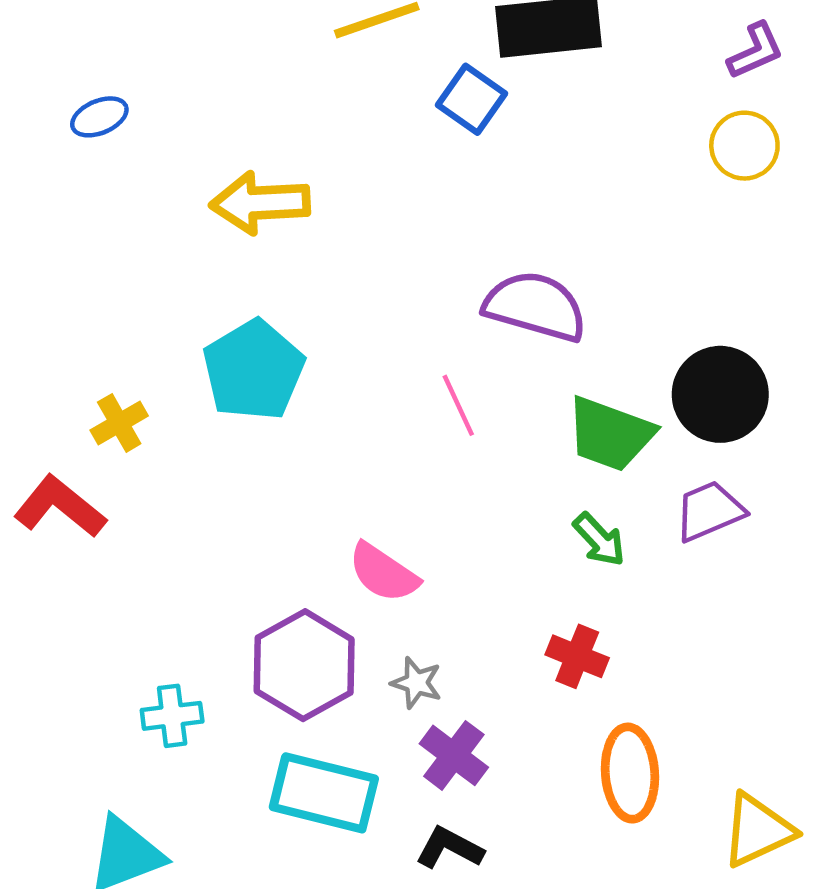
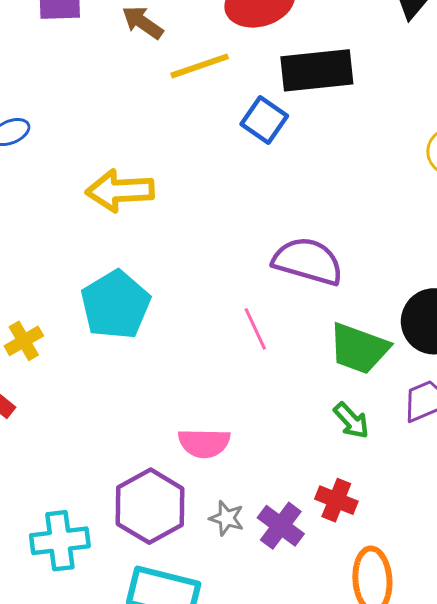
pink semicircle: (383, 573) -> (204, 443), turned -33
cyan cross: (172, 716) -> (60, 541), size x1.4
purple cross: (454, 755) -> (281, 526), moved

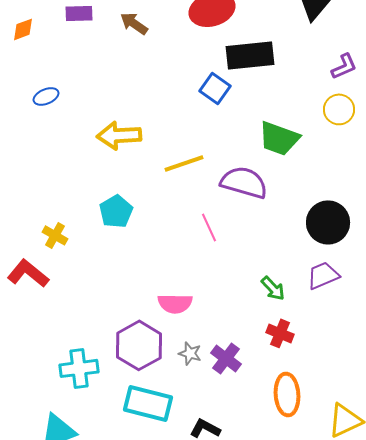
yellow line: (200, 66) -> (184, 163), moved
cyan pentagon: (115, 305) -> (116, 211), size x0.7
yellow cross: (24, 341) -> (55, 235), turned -30
green trapezoid: (359, 348) -> (279, 138), moved
red cross: (336, 500) -> (280, 333), moved

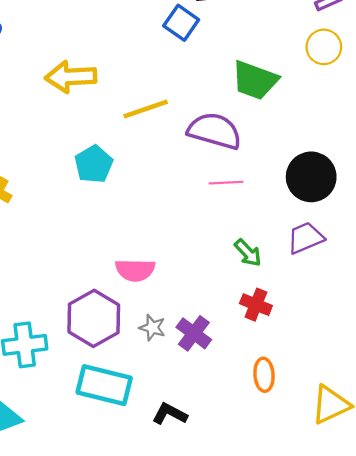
cyan pentagon: (116, 211) -> (94, 164), moved
pink line: (209, 227) -> (226, 183), moved, turned -68
orange ellipse: (287, 394) -> (264, 375), size x0.7

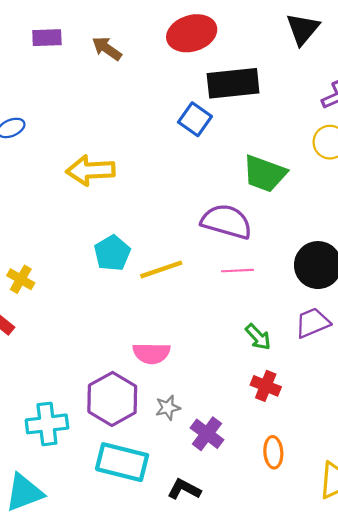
yellow line: (146, 109) -> (161, 269), moved
gray star: (152, 328) -> (168, 408), turned -30
purple cross: (194, 333) -> (207, 434), moved

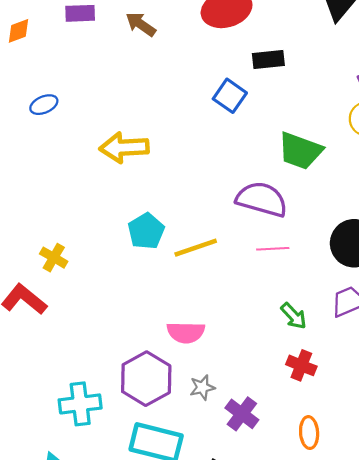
black rectangle: (233, 83) -> (268, 59), size x0.6

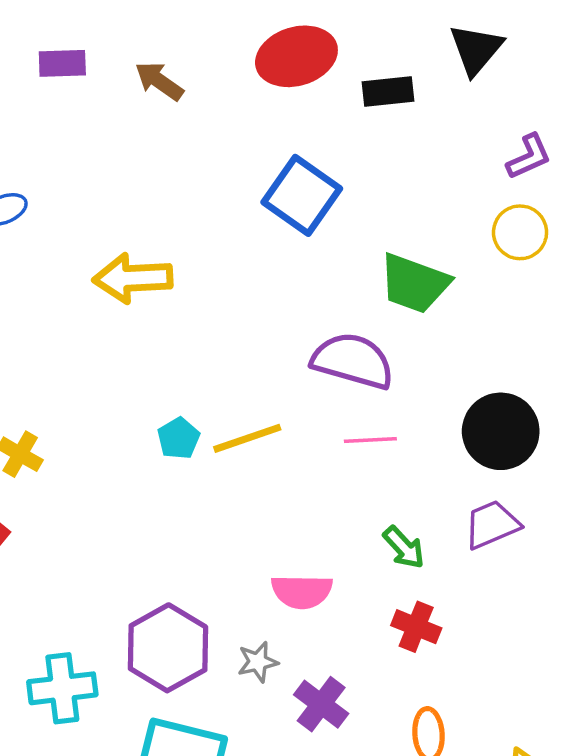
black rectangle: (268, 59) -> (388, 92), moved
blue square: (230, 96) -> (302, 195), size x1.4
cyan pentagon: (146, 231) -> (179, 438), moved, size x0.7
pink semicircle: (186, 332) -> (302, 591), moved

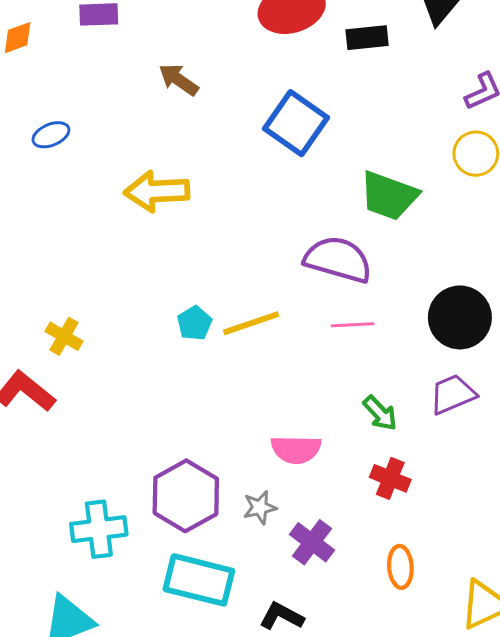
brown arrow: (159, 81) -> (179, 80), moved

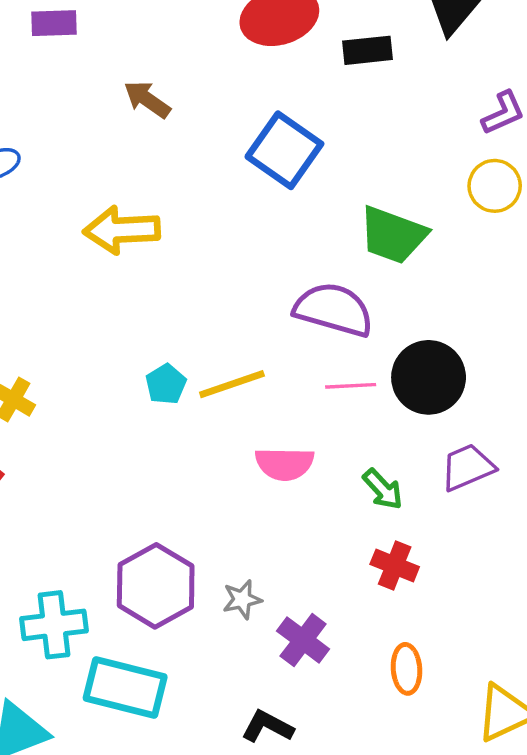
black circle: (460, 317) -> (429, 377), moved
pink semicircle: (296, 449) -> (284, 464), moved
cyan rectangle: (199, 580) -> (125, 688), moved

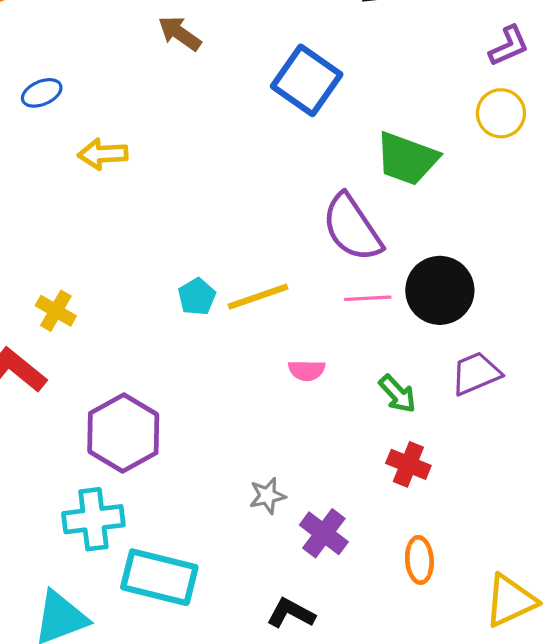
yellow arrow: (122, 230) -> (103, 154), moved, size x0.7
purple semicircle: (334, 310) -> (352, 228), turned -140
pink semicircle: (284, 464) -> (307, 370), size x0.7
purple hexagon: (156, 586) -> (123, 433), moved

